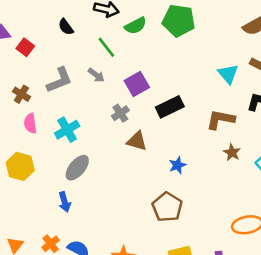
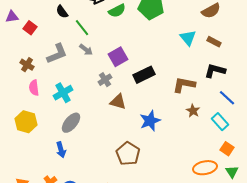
green line: (106, 47) -> (82, 28), moved
cyan triangle: (228, 74) -> (188, 38), moved
blue star: (177, 165) -> (150, 121), size x1.5
brown pentagon: (167, 207) -> (128, 154), moved

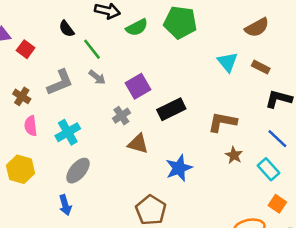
black L-shape: (215, 71) -> (279, 99), moved

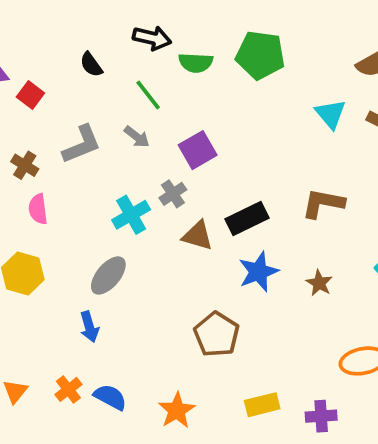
green semicircle: (137, 27) -> (196, 63), turned 30
green line: (92, 49) -> (148, 95), moved
black rectangle: (171, 109) -> (247, 218), moved
cyan cross: (68, 132) -> (131, 215), moved
brown star: (234, 155) -> (319, 283), moved

